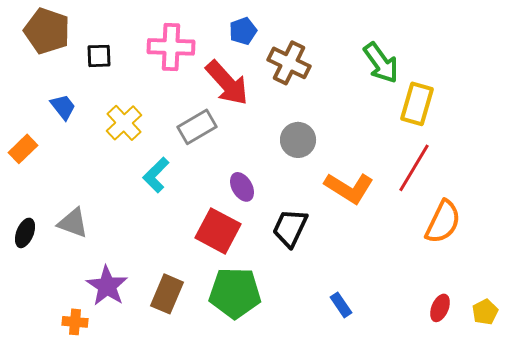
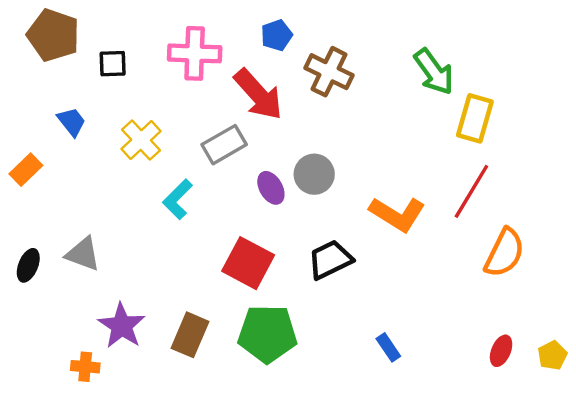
gray circle: (298, 140) -> (314, 174), moved
purple ellipse: (242, 187) -> (271, 188), moved
black trapezoid: (290, 228) -> (330, 260), turned 39

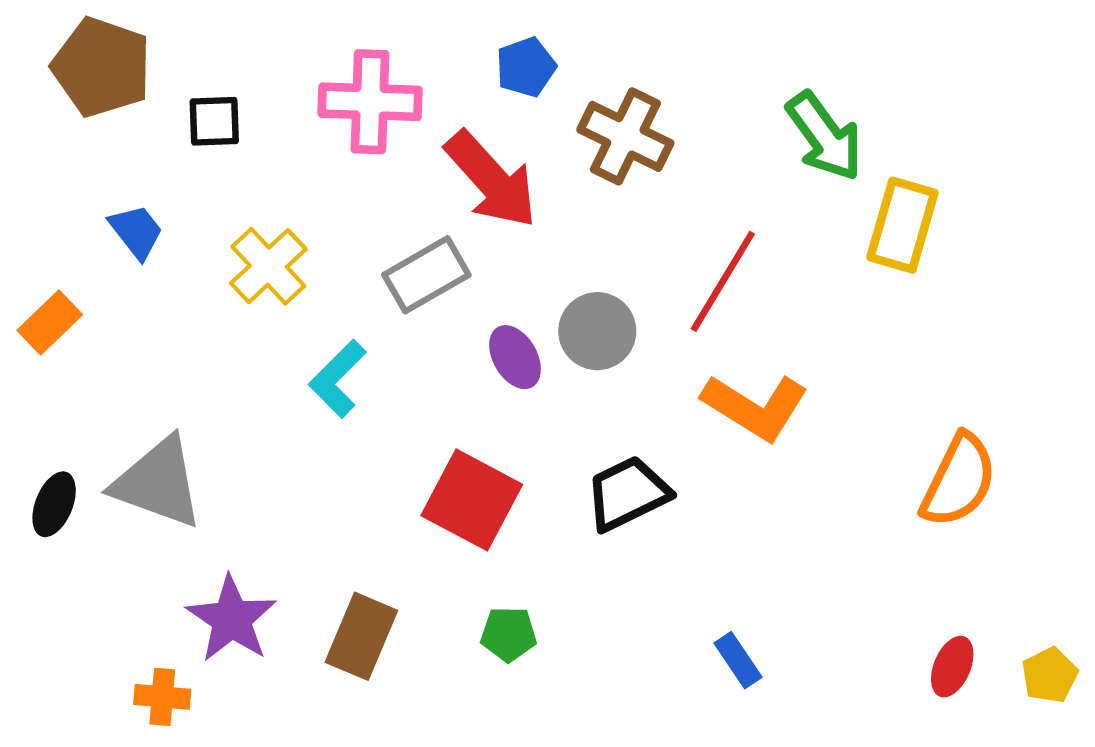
red line: (471, 191) -> (723, 281), moved
gray triangle: (83, 254) -> (158, 483), size x1.4
green pentagon: (267, 334) -> (509, 634), size x0.5

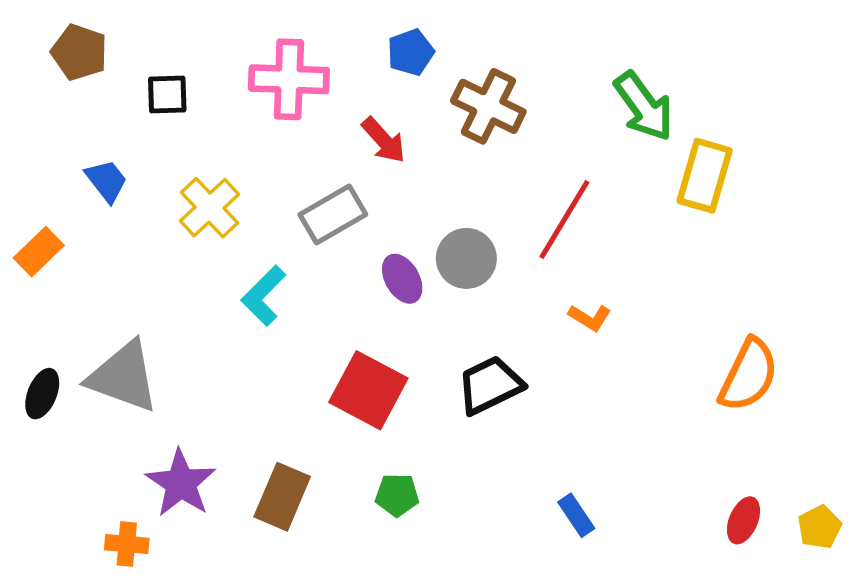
brown pentagon: (102, 67) -> (79, 52), size x0.7
red arrow: (491, 180) -> (384, 140), size x0.6
orange L-shape: (755, 407) -> (590, 318), size x0.5

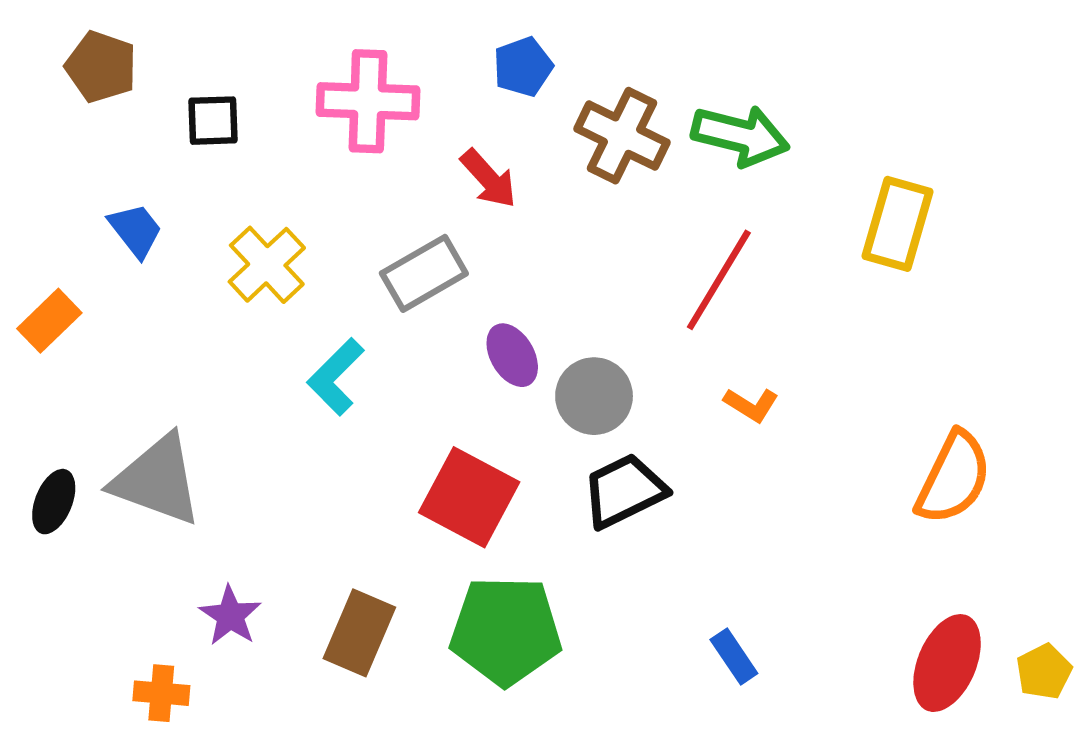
green arrow: (644, 106) -> (740, 136), moved, turned -40
gray circle: (466, 258) -> (594, 396), moved
purple star: (181, 483) -> (230, 616), size x0.7
green pentagon: (397, 495) -> (506, 631), size x2.0
red ellipse: (744, 520) -> (947, 663), size x1.6

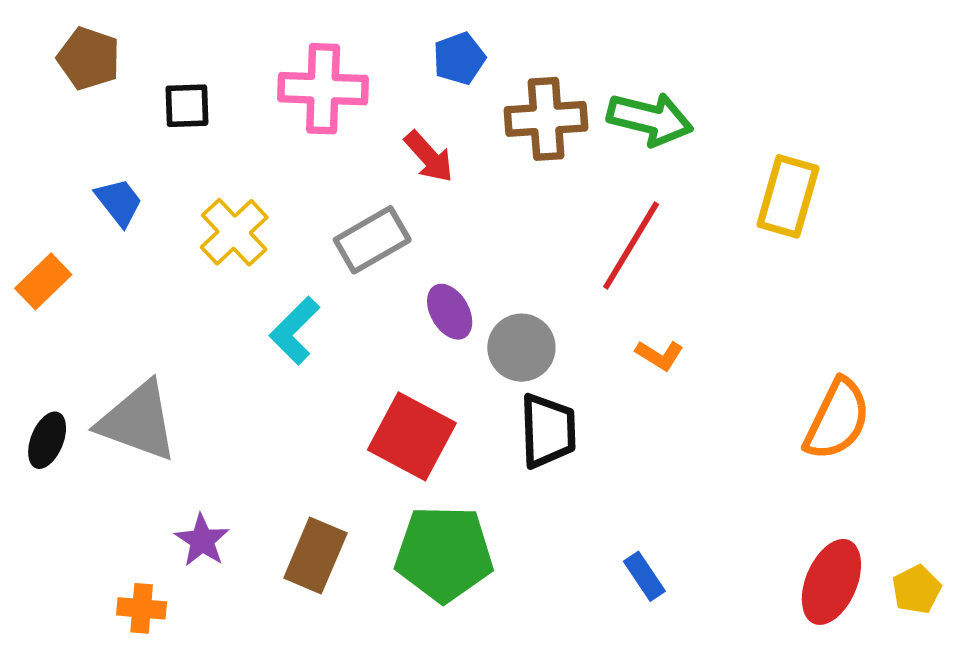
brown cross: (622, 136) -> (546, 119), turned -30
black trapezoid: (624, 491) -> (548, 431), turned 114

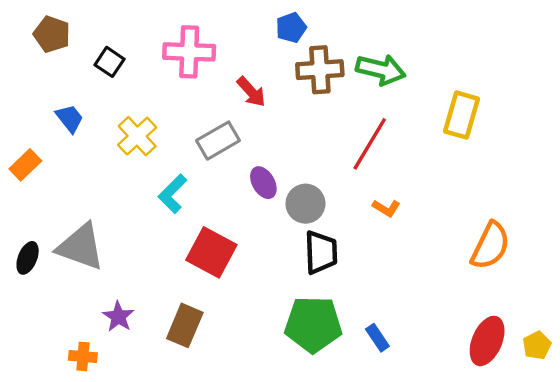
blue pentagon: (459, 58) -> (291, 28), moved
black square: (187, 106) -> (109, 62), turned 36
red square: (412, 436) -> (211, 252), moved
green pentagon: (444, 554) -> (313, 324), moved

